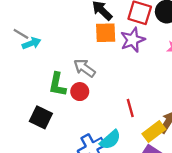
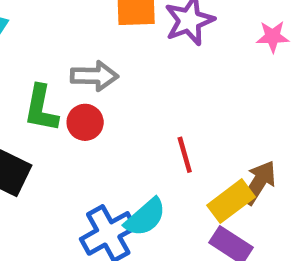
gray arrow: (84, 68) -> (94, 76), turned 145

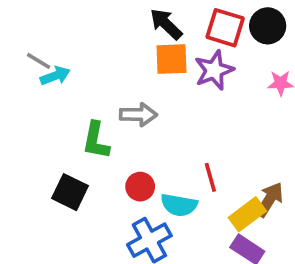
red circle: (85, 122) -> (140, 187), moved
cyan semicircle: (145, 217) -> (179, 205), moved, turned 51

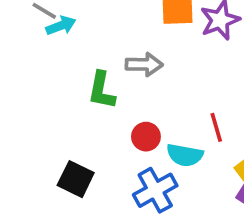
black square: (70, 192) -> (76, 179), moved

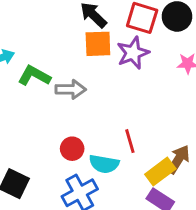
green L-shape: (102, 90) -> (34, 76), moved, turned 108

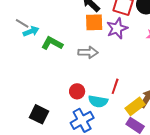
gray arrow: (71, 89) -> (88, 52), moved
red line: (130, 141) -> (115, 86), turned 35

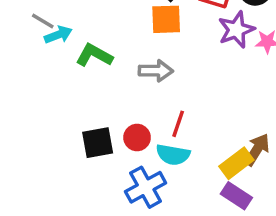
purple star: (117, 28) -> (236, 30), moved
red line: (115, 86) -> (178, 124), moved
black square: (39, 114) -> (98, 143), moved, turned -36

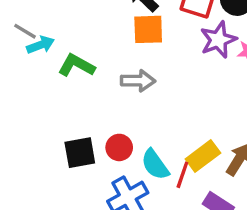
red line: (178, 124) -> (182, 175), moved
cyan semicircle: (173, 155) -> (155, 165), turned 44
yellow rectangle: (236, 163) -> (203, 156), moved

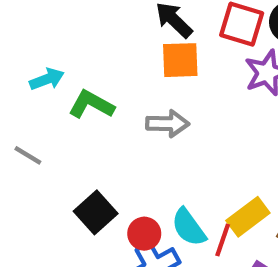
gray line: (25, 31) -> (28, 155), moved
red circle: (119, 147) -> (144, 234), moved
black square: (80, 153) -> (96, 212), turned -32

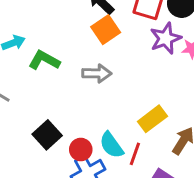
orange square: (180, 60) -> (106, 30), turned -32
yellow rectangle: (248, 217) -> (152, 119), moved

